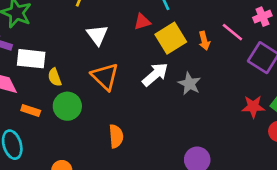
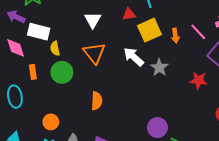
white arrow: (155, 74) -> (134, 57), turned -105
red star: (253, 107) -> (199, 80), moved
orange rectangle: (31, 111) -> (33, 72), turned 56

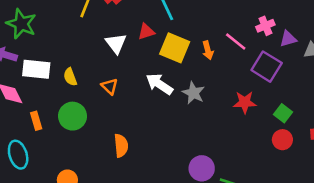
white triangle: (93, 20) -> (116, 43), moved
yellow square: (149, 30) -> (175, 48), turned -35
yellow semicircle: (55, 48) -> (70, 77), moved
orange triangle: (94, 53) -> (110, 86), size x0.6

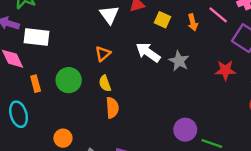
yellow square: (175, 48) -> (163, 20), size x0.6
yellow semicircle: (70, 77) -> (105, 83), moved
orange triangle: (110, 86) -> (103, 54), turned 35

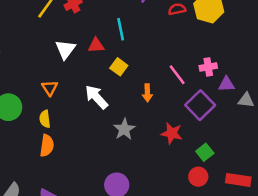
orange arrow: (193, 22) -> (147, 93), moved
orange triangle: (103, 54) -> (50, 88), turned -35
gray star: (179, 61) -> (124, 129), moved

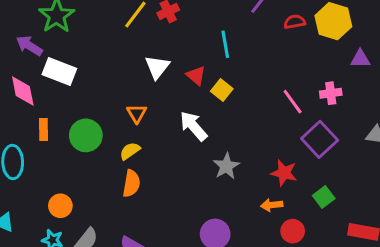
red triangle: (96, 45) -> (196, 76), moved, turned 42
purple triangle: (226, 84) -> (360, 59), moved
orange arrow: (147, 93) -> (272, 205), moved, turned 84
yellow semicircle: (45, 119) -> (130, 151), turned 60
red circle: (198, 177) -> (293, 231), moved

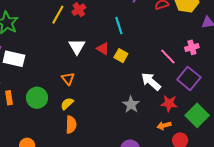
white arrow: (194, 126) -> (151, 82), moved
green square: (324, 197) -> (197, 115), size x1.6

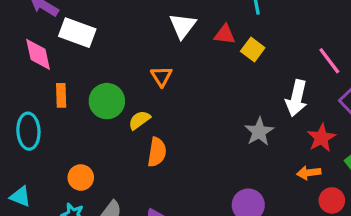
red triangle: (103, 49) -> (225, 34), turned -32
white arrow: (151, 82) -> (296, 98), turned -125
red star: (169, 103) -> (321, 138), turned 30
yellow semicircle: (67, 104) -> (139, 120), moved

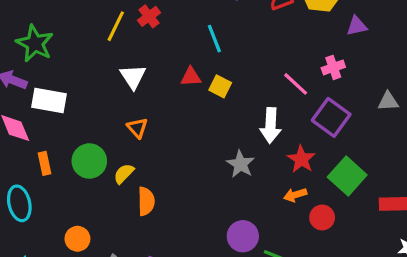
white triangle: (183, 26) -> (133, 77), moved

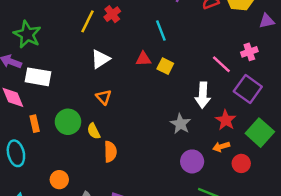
white triangle: (133, 77) -> (100, 59), turned 30
yellow semicircle: (124, 174) -> (94, 131), turned -70
purple circle: (243, 236) -> (192, 161), moved

